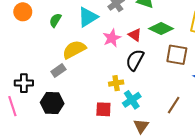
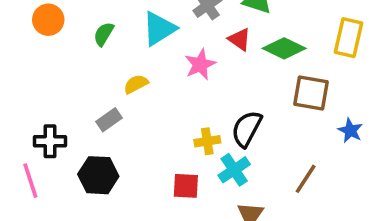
red triangle: (135, 35) -> (240, 39), moved
yellow semicircle: (74, 50) -> (136, 84), size x0.6
black semicircle: (135, 60) -> (247, 129), moved

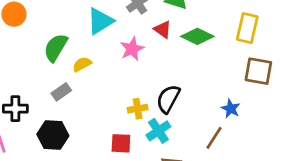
green semicircle: (104, 34) -> (56, 48), moved, size x1.5
brown square: (311, 93) -> (258, 71), moved
blue star: (350, 131) -> (231, 109), moved

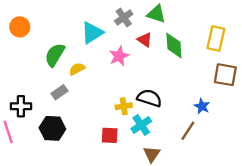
green diamond: (197, 36) -> (174, 46), turned 60
black semicircle: (168, 99) -> (149, 98), turned 80

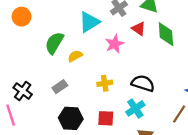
gray rectangle: (59, 92) -> (60, 87), moved
black cross: (21, 106) -> (23, 91), turned 36
yellow cross: (124, 106) -> (105, 83), moved
black hexagon: (52, 128) -> (71, 118), moved

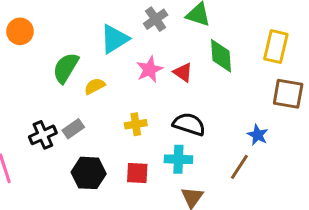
red triangle: (139, 29) -> (183, 72), moved
black cross: (23, 91) -> (43, 135), moved, turned 30
cyan cross: (135, 108) -> (178, 159), turned 36

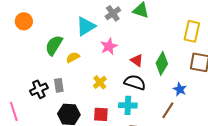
green diamond: (221, 56) -> (162, 63), moved, turned 35
red triangle: (183, 72) -> (137, 60), moved
yellow cross: (136, 124) -> (100, 82), turned -32
gray rectangle: (73, 129) -> (59, 85), turned -64

